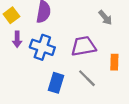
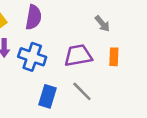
orange rectangle: (114, 62) -> (114, 57), moved

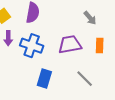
gray line: (82, 91) -> (85, 79), moved

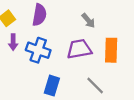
gray arrow: (90, 18) -> (88, 21), moved
orange rectangle: (100, 46) -> (111, 50), size x1.5

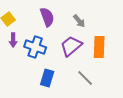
purple semicircle: (39, 15) -> (47, 17), moved, turned -30
purple trapezoid: (79, 49) -> (71, 46), turned -30

